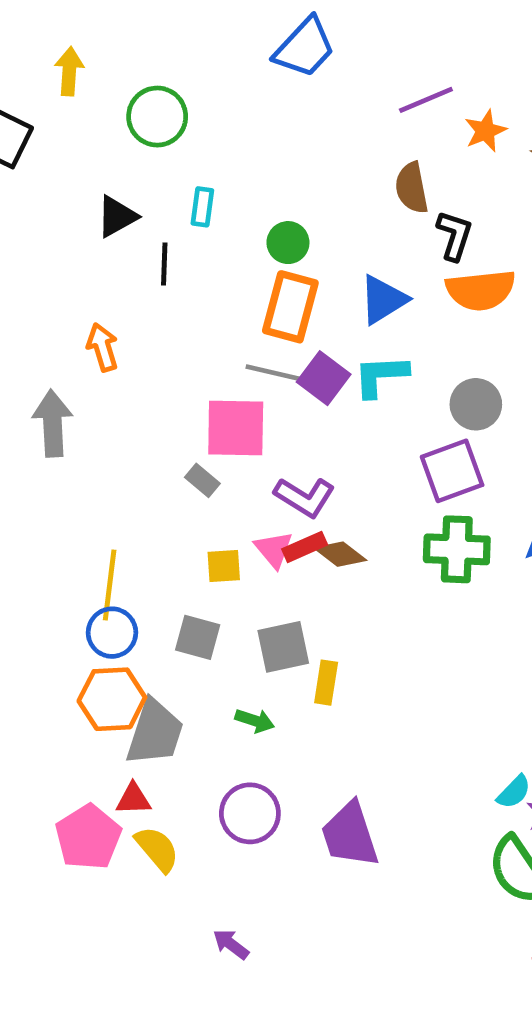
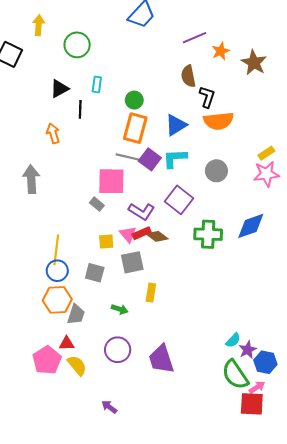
orange arrow: (102, 347) -> (53, 133), moved
purple square: (452, 471) -> (179, 200), moved, turned -32
gray square: (283, 647) -> (132, 262), moved
gray trapezoid: (155, 732) -> (76, 314), size x0.7

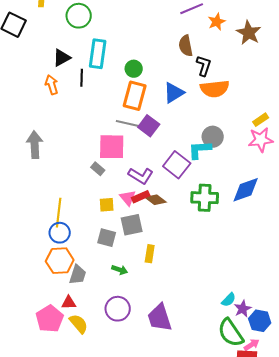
cyan rectangle: (97, 84) -> (98, 54), size x1.8
orange arrow: (53, 133) -> (52, 85), moved
cyan L-shape: (175, 158) -> (200, 150), moved
gray square: (95, 273) -> (107, 238), moved

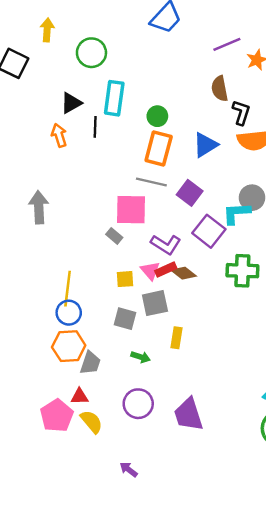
purple square: (149, 126) -> (190, 193), moved

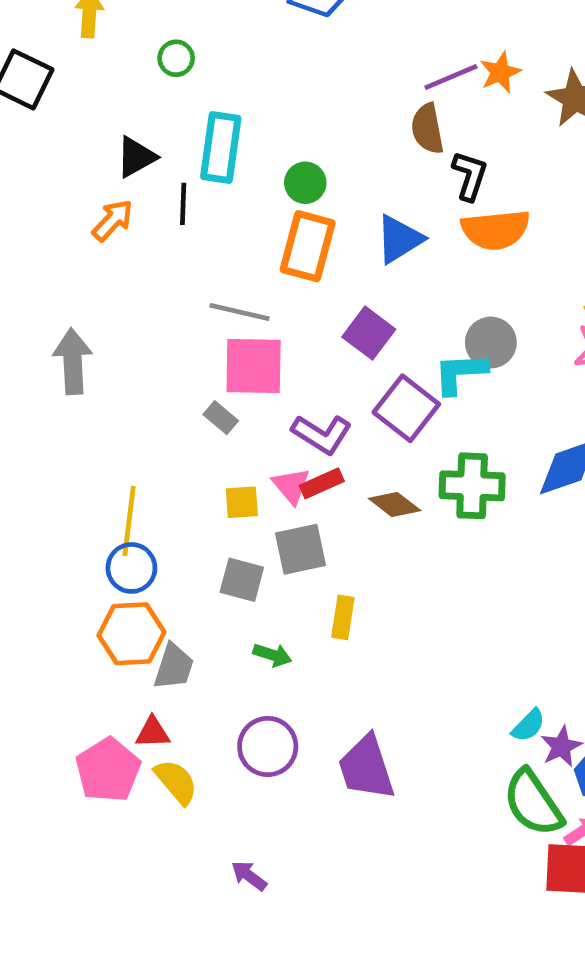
purple line: (227, 44) -> (451, 77), moved
green circle: (91, 53) -> (176, 58), size x0.6
orange arrow: (59, 135) -> (113, 220), turned 60
gray line: (151, 182) -> (240, 312), moved
brown diamond: (184, 273) -> (395, 505), moved

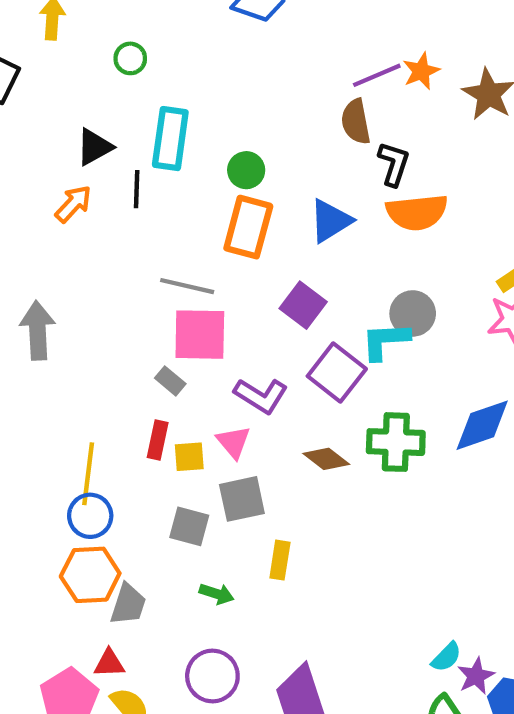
red rectangle: (322, 483) -> (158, 440), moved, turned -54

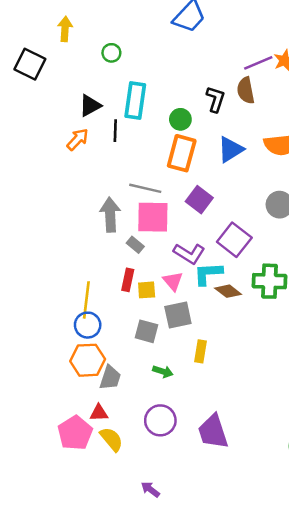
black L-shape: (394, 164) -> (216, 99), moved
purple square: (303, 305) -> (199, 200), moved
gray arrow: (38, 330) -> (110, 215), moved
cyan L-shape: (385, 341) -> (208, 274), moved

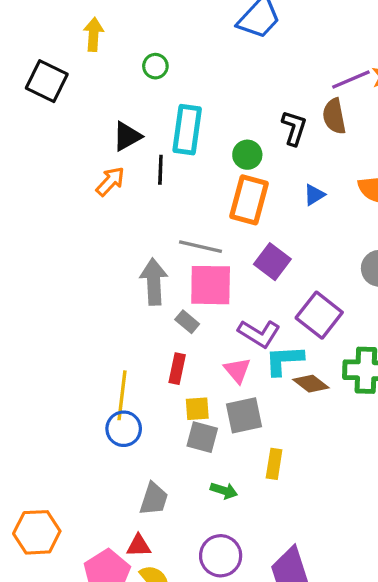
blue triangle: (231, 149) -> (314, 195), size x0.6
yellow square: (147, 290) -> (197, 409), moved
orange hexagon: (88, 360) -> (37, 532), moved

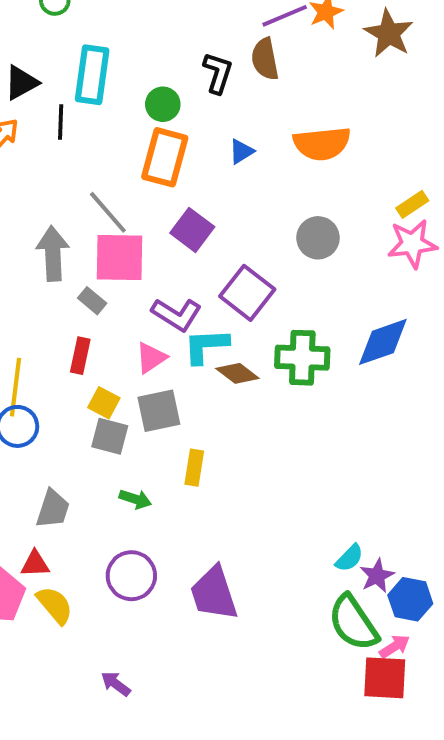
gray line: (201, 247) -> (108, 212), turned 36
pink triangle: (237, 370) -> (151, 358), turned 36
yellow square: (197, 409) -> (104, 403), turned 32

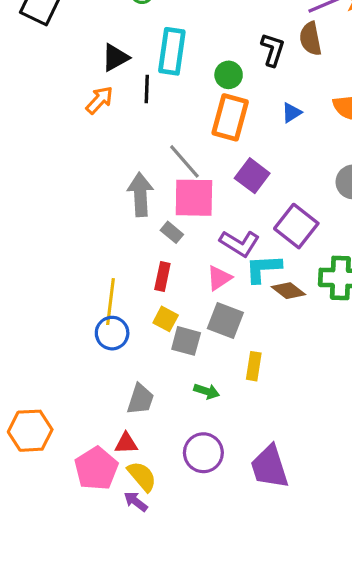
yellow square: (104, 403) -> (166, 319), moved
gray square: (159, 411) -> (225, 320), turned 33
purple arrow: (116, 684) -> (136, 502), moved

